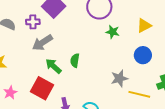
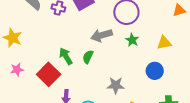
gray arrow: (42, 43) -> (102, 35), moved
gray star: (119, 78) -> (116, 85), moved

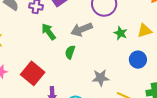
green star: (132, 40) -> (120, 33), moved
green arrow: (66, 56) -> (49, 32), moved

